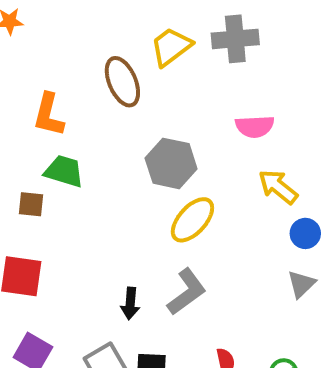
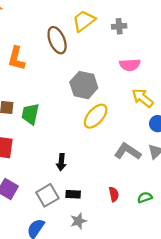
gray cross: (235, 39) -> (119, 26), moved, size x0.6
green trapezoid: (64, 171) -> (30, 114), moved, turned -95
gray L-shape: (187, 292) -> (128, 151), moved, turned -110

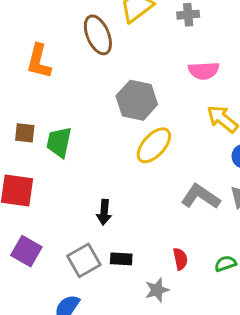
gray star: (78, 221) -> (157, 290), moved

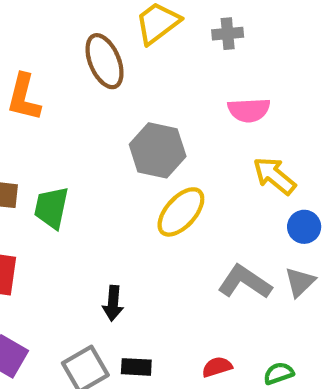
red semicircle: (180, 259) -> (217, 367), turned -95

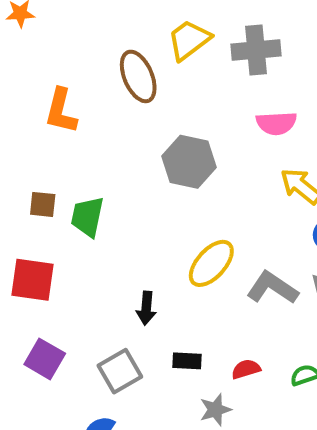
gray cross: (228, 34) -> (256, 50), size x1.6
yellow ellipse: (181, 212) -> (211, 263), moved
black rectangle: (136, 367) -> (187, 361), moved

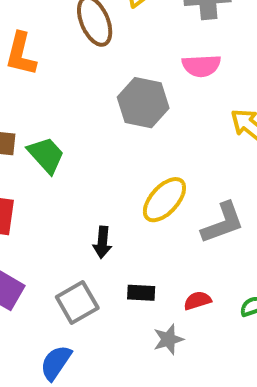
pink semicircle: (276, 123) -> (201, 66), moved
green trapezoid: (87, 217) -> (46, 155), turned 126
gray L-shape: (272, 288) -> (223, 223), turned 126

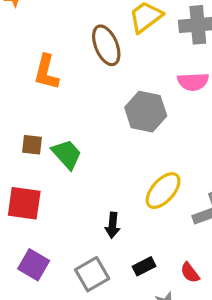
black rectangle: (141, 293) -> (144, 266), turned -30
red semicircle: (197, 301) -> (190, 273), turned -110

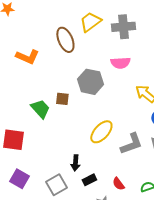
orange L-shape: (46, 72) -> (27, 57), turned -80
brown square: (32, 145) -> (62, 99), moved
black arrow: (113, 225) -> (75, 163), moved

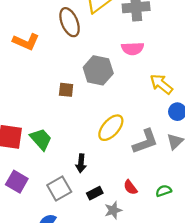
green trapezoid: (40, 109) -> (41, 139), moved
black rectangle: (89, 180) -> (95, 193), moved

